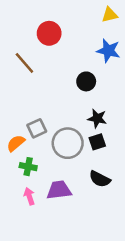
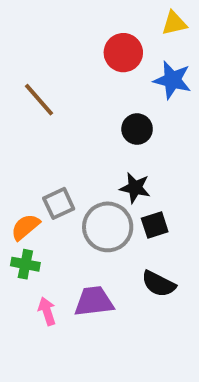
red circle: (49, 33) -> (123, 53), moved
black star: (97, 118) -> (135, 188), moved
green cross: (28, 167) -> (25, 264), moved

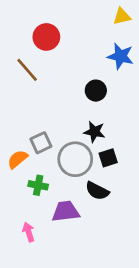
red circle: (123, 53) -> (46, 37), moved
green cross: (25, 264) -> (38, 185), moved
black semicircle: (159, 284) -> (97, 191), moved
pink arrow: (47, 311) -> (29, 232), moved

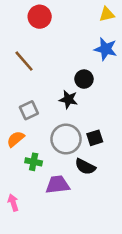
red circle: (46, 37) -> (40, 17), moved
black star: (94, 132) -> (68, 99), moved
gray square: (41, 143) -> (29, 110), moved
pink arrow: (29, 232) -> (13, 203), moved

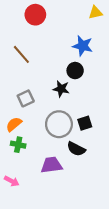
blue star: (106, 49) -> (83, 46), moved
green cross: (34, 162) -> (18, 145), moved
pink arrow: (13, 203) -> (12, 181), turned 136

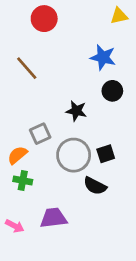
black circle: (75, 71) -> (112, 91), moved
gray square: (26, 98) -> (40, 134), moved
purple trapezoid: (51, 165) -> (53, 218), moved

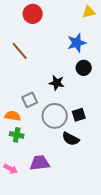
blue star: (103, 57) -> (77, 43), turned -30
orange semicircle: (17, 155) -> (13, 116), turned 49

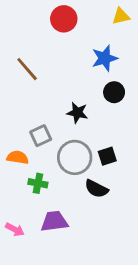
red circle: (33, 14) -> (64, 19), moved
green cross: (17, 135) -> (38, 183), moved

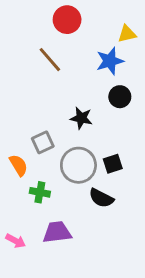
yellow triangle: (121, 16) -> (127, 34), moved
brown line: (27, 69) -> (50, 60), moved
orange semicircle: (18, 157) -> (18, 165), turned 50

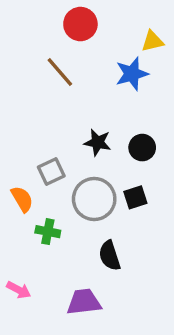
black circle: (120, 97) -> (142, 148), moved
black semicircle: (101, 198) -> (110, 256), moved, turned 45
purple trapezoid: (57, 232) -> (84, 302), moved

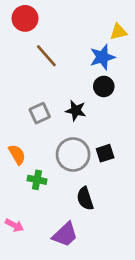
red circle: (80, 24) -> (25, 18), moved
black circle: (142, 148) -> (104, 86), moved
gray square: (51, 172) -> (40, 113), moved
purple trapezoid: (84, 302) -> (65, 235), turned 144

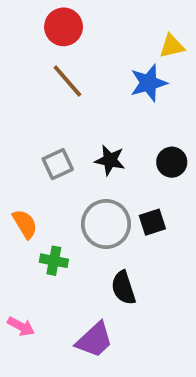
red circle: (25, 18) -> (64, 27), moved
black circle: (104, 86) -> (172, 162), moved

